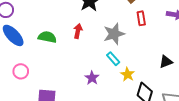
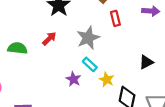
red arrow: (78, 31) -> (49, 39), turned 40
purple star: (92, 78) -> (73, 79), moved

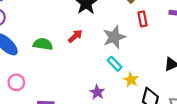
purple star: (73, 79) -> (97, 92), moved

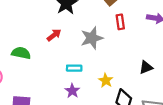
green semicircle: (43, 44) -> (21, 53), moved
cyan rectangle: (115, 64) -> (74, 68), moved, turned -48

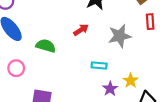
purple star: (72, 91) -> (110, 89), moved

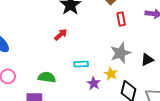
gray star: (120, 36) -> (120, 53), moved
green semicircle: (46, 46) -> (47, 77), moved

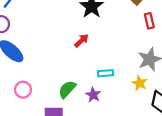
green semicircle: (47, 77) -> (67, 89), turned -54
purple star: (94, 83) -> (93, 95), moved

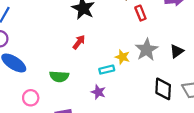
yellow star: (140, 83) -> (122, 57), moved
green semicircle: (67, 89) -> (59, 76), moved, turned -120

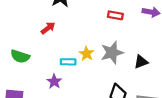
red rectangle: (140, 13) -> (115, 15), turned -72

